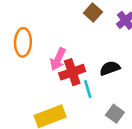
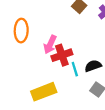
black semicircle: (110, 68) -> (93, 66), moved

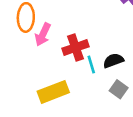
pink arrow: (50, 44) -> (43, 34), moved

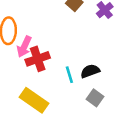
red cross: (75, 47) -> (38, 59), moved
yellow rectangle: (53, 92) -> (34, 100), turned 56

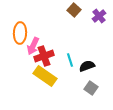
cyan line: (69, 75) -> (70, 60), moved
yellow rectangle: (34, 100) -> (45, 76), moved

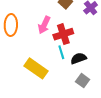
pink arrow: (33, 46) -> (44, 25), moved
red cross: (44, 56) -> (63, 34), moved

